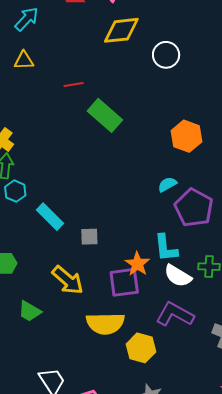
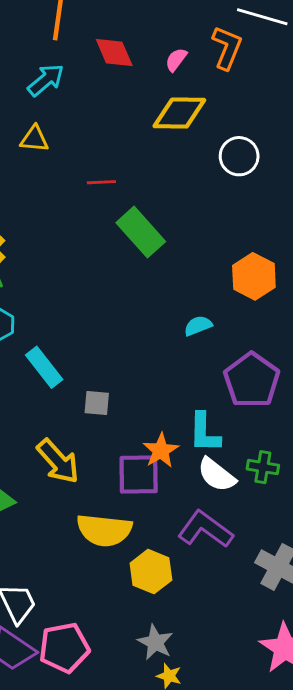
cyan semicircle: (167, 184) -> (198, 326), moved

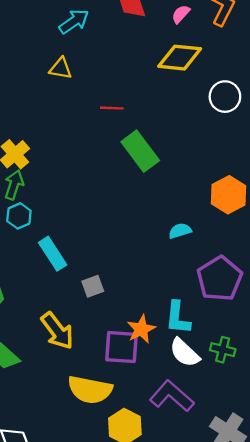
gray square: (97, 403) -> (93, 286), turned -30

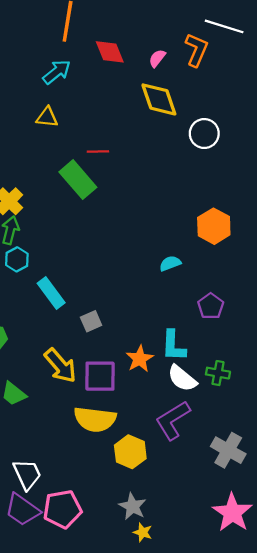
yellow diamond: (180, 58) -> (159, 99), turned 69
green rectangle: (140, 151) -> (78, 180), moved
purple pentagon: (220, 279) -> (211, 306), size x0.6
purple square: (122, 347) -> (100, 376), moved
purple L-shape: (172, 396) -> (173, 420), turned -69

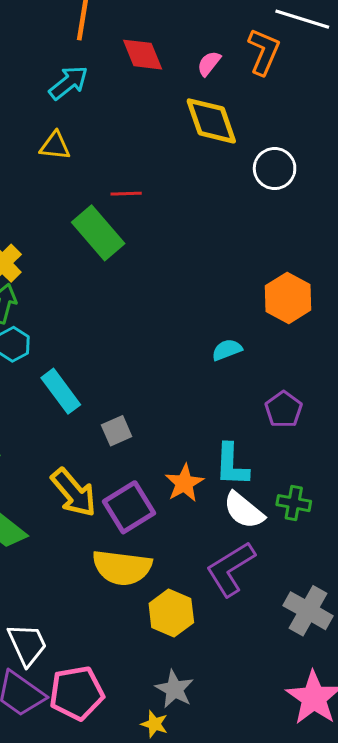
purple square: (100, 376) -> (129, 507), turned -32
yellow star: (143, 532) -> (154, 724), moved

